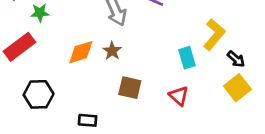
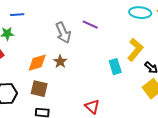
brown square: (130, 88) -> (39, 89), moved
red triangle: (179, 96) -> (92, 107), moved

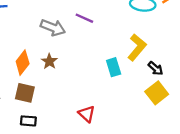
gray arrow: (63, 33) -> (53, 28), turned -45
orange diamond: (37, 63) -> (23, 63), turned -35

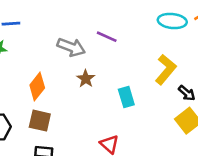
brown star: (49, 61) -> (86, 79), moved
cyan rectangle: (114, 67) -> (126, 97), moved

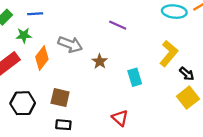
gray arrow: (71, 47) -> (70, 44), moved
orange diamond: (37, 87) -> (42, 58), moved

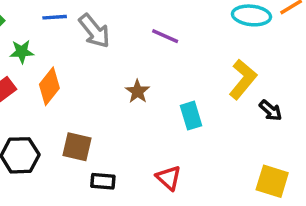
blue line: (35, 14) -> (55, 17), moved
gray arrow: (70, 44) -> (94, 31), moved, turned 30
yellow square: (188, 98) -> (272, 181), moved, turned -35
black rectangle: (63, 125) -> (103, 181), moved

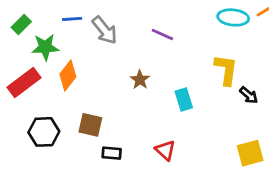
green star: (22, 52) -> (45, 47), size x1.4
yellow L-shape: (243, 79) -> (226, 70), turned -32
yellow square: (272, 181) -> (250, 153), turned -32

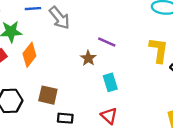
purple line: (162, 34) -> (107, 42), moved
cyan rectangle: (184, 99) -> (110, 82), moved

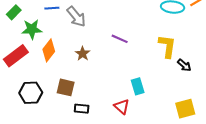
brown star: (88, 58) -> (83, 54), moved
cyan rectangle: (110, 82) -> (138, 86), moved

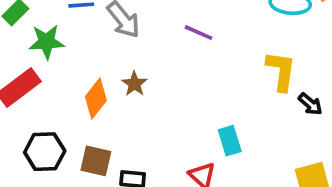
purple line: (120, 39) -> (199, 33), moved
orange diamond: (49, 50) -> (96, 99), moved
brown square: (66, 87) -> (96, 161), moved

